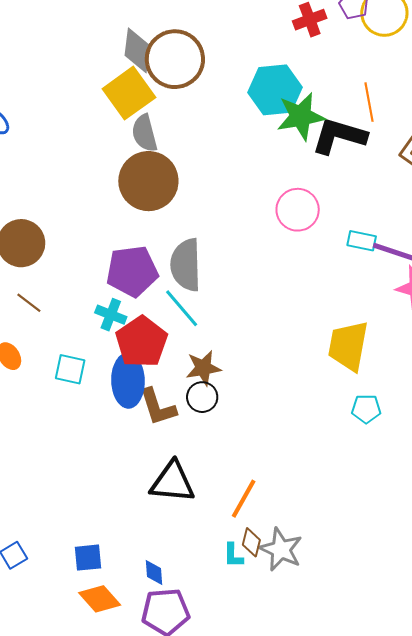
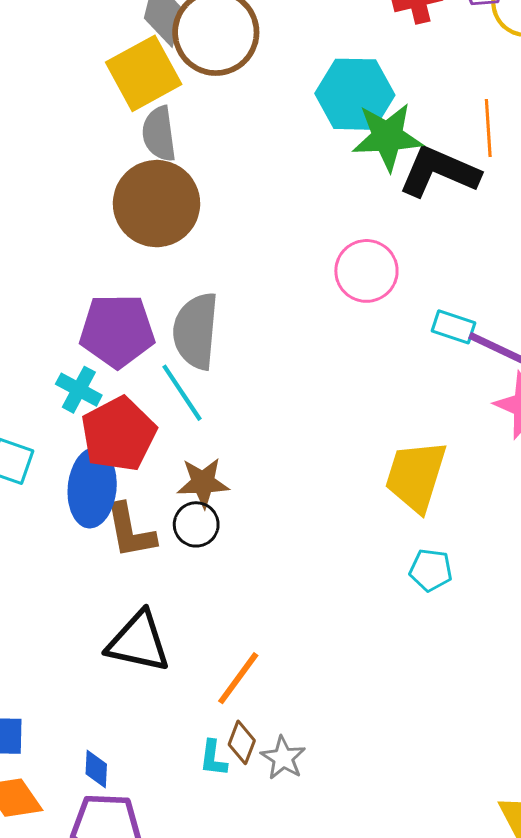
gray star: (281, 549) -> (283, 758), size x0.7

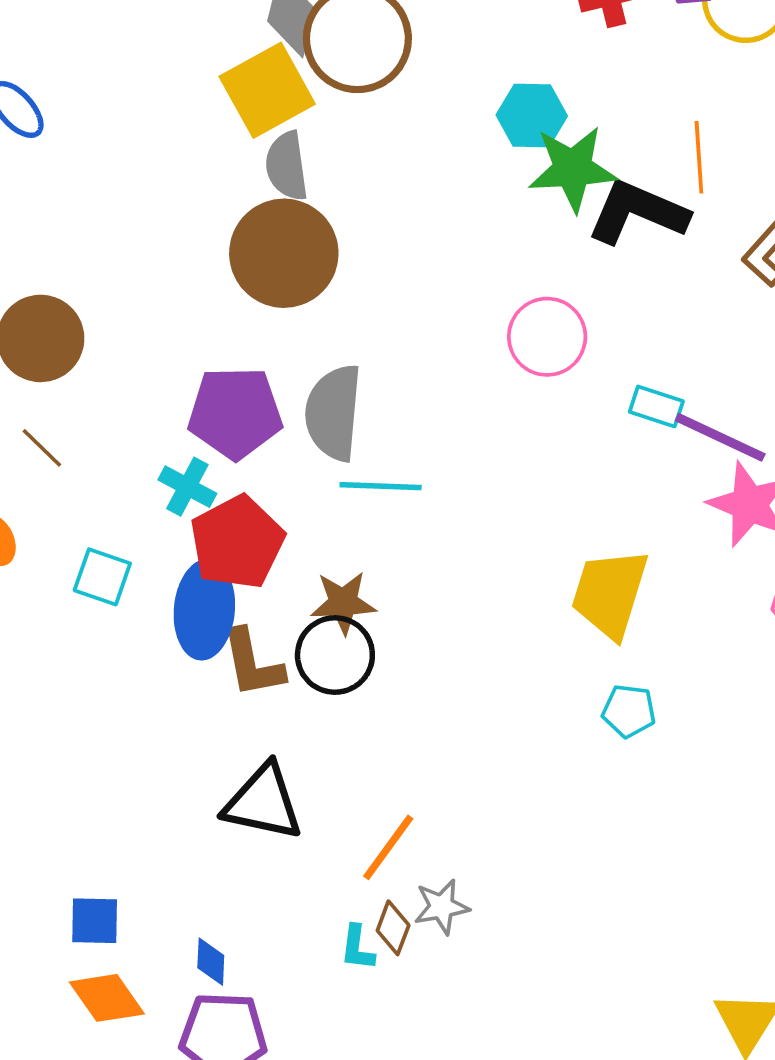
cyan hexagon: (355, 94) -> (532, 115), size x0.7
cyan line: (182, 393) -> (381, 486), moved, turned -54
black circle: (196, 524) -> (335, 655), size x1.4
gray star: (283, 758) -> (442, 907), moved, turned 30

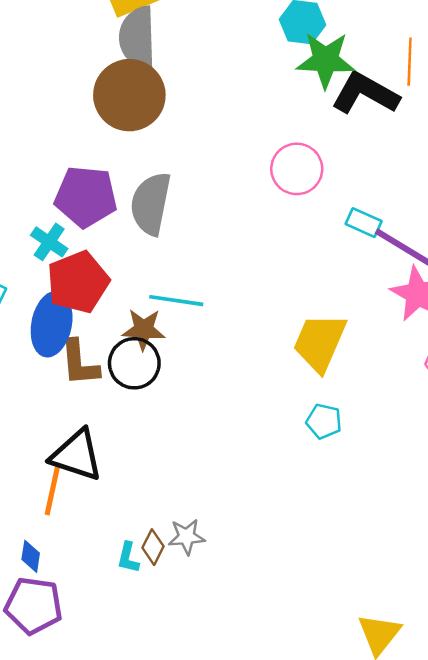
gray semicircle: (287, 166) -> (138, 38), size x1.4
cyan line: (381, 486) -> (176, 301), moved
orange line: (388, 847) -> (52, 490), moved, turned -30

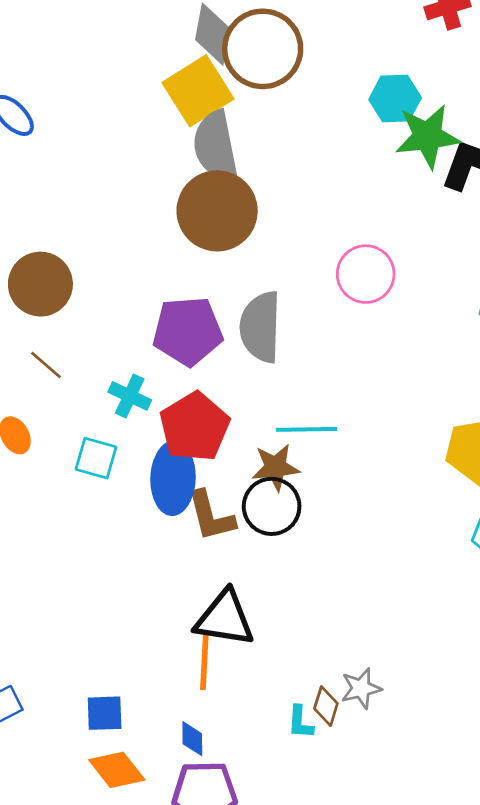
pink circle: (297, 169) -> (366, 274), moved
cyan cross: (49, 242) -> (130, 396), moved

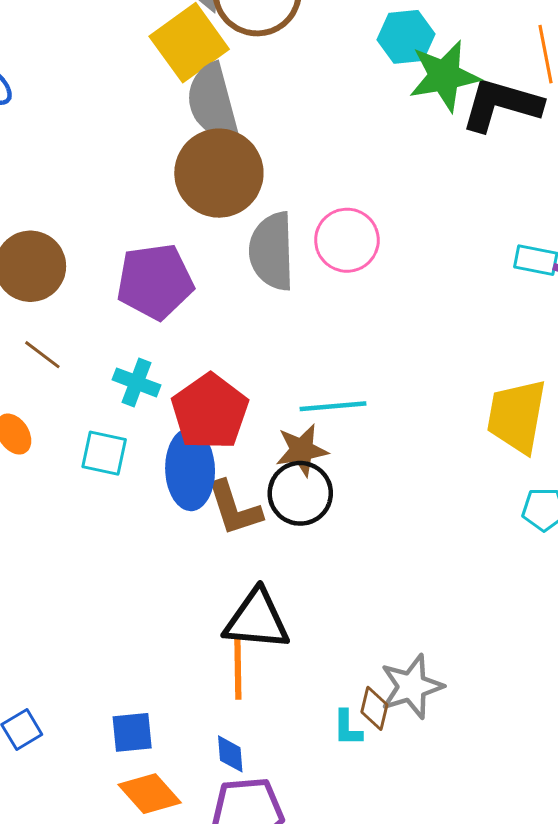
pink circle: (366, 274) -> (347, 240), moved
gray semicircle: (260, 327) -> (272, 251), moved
purple pentagon: (188, 331) -> (155, 282), moved
gray star: (361, 688) -> (412, 687), size x1.4

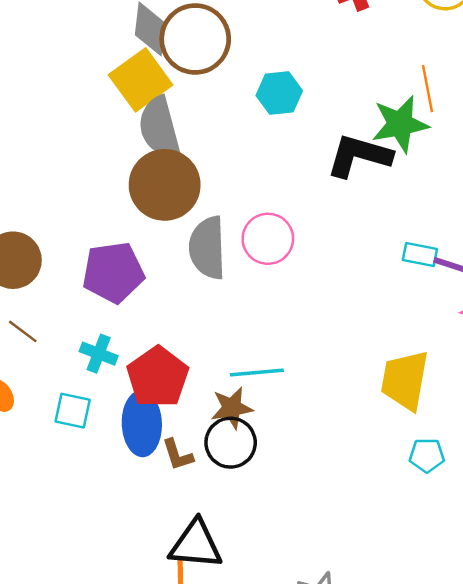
cyan hexagon: (406, 37) -> (279, 93), moved
green star: (444, 76) -> (400, 124), moved
black L-shape: (501, 105) -> (359, 156), moved
brown L-shape: (234, 508) -> (178, 455), size x0.7

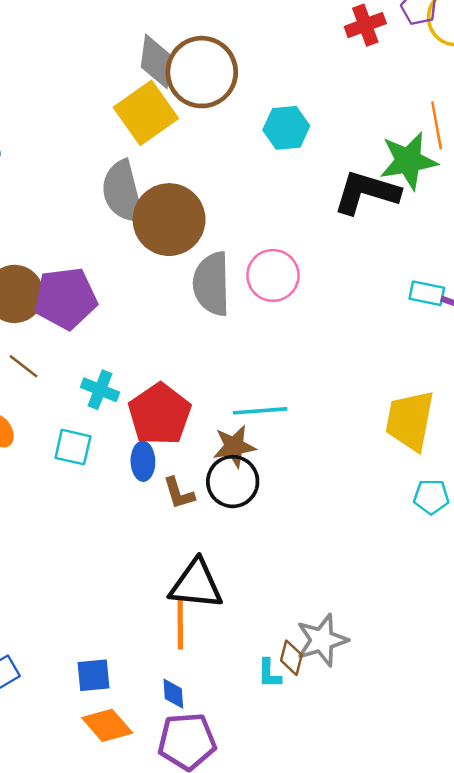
gray semicircle: (159, 128) -> (123, 192), moved
purple pentagon: (113, 272) -> (66, 298), moved
blue ellipse: (142, 424) -> (143, 461), size x0.6

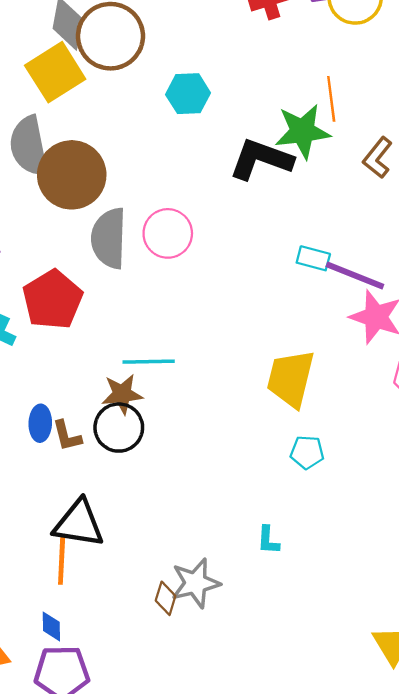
red pentagon: (160, 414) -> (53, 300), moved
blue ellipse: (143, 461) -> (40, 423), moved
cyan L-shape: (269, 674) -> (268, 540), moved

